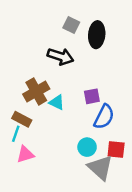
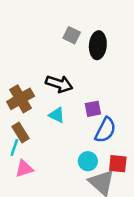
black arrow: (60, 56) -> (59, 84), moved
brown cross: (36, 91) -> (21, 99), moved
brown rectangle: (22, 119) -> (21, 133), turned 30

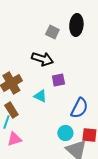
black ellipse: (98, 45) -> (76, 25), moved
black arrow: (59, 84) -> (42, 59), moved
purple square: (93, 109) -> (58, 80), moved

